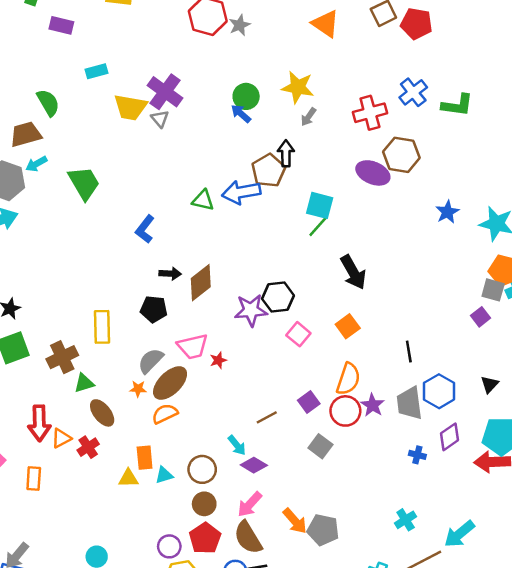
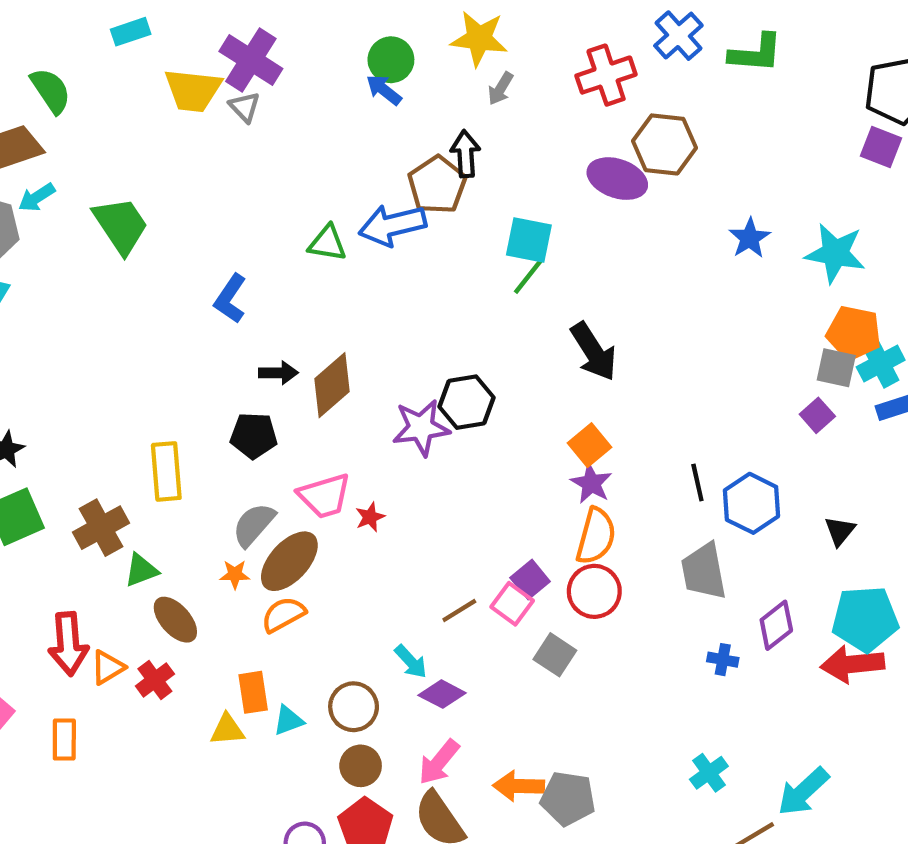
pink square: (298, 334) -> (512, 604), moved
blue hexagon: (439, 391) -> (751, 503), moved
purple star: (373, 405) -> (591, 483), moved
orange arrow: (295, 521) -> (519, 786), turned 136

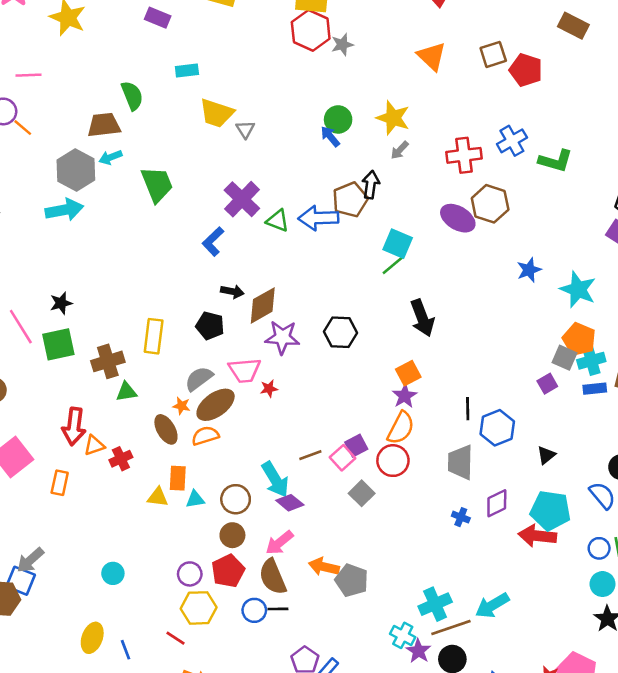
purple cross: (251, 60) -> (242, 199), moved
purple star: (421, 428) -> (282, 337), moved
brown ellipse: (175, 620) -> (166, 429), moved
cyan arrow: (411, 662) -> (275, 479), size x1.6
cyan cross: (709, 773) -> (435, 604), moved, size x1.4

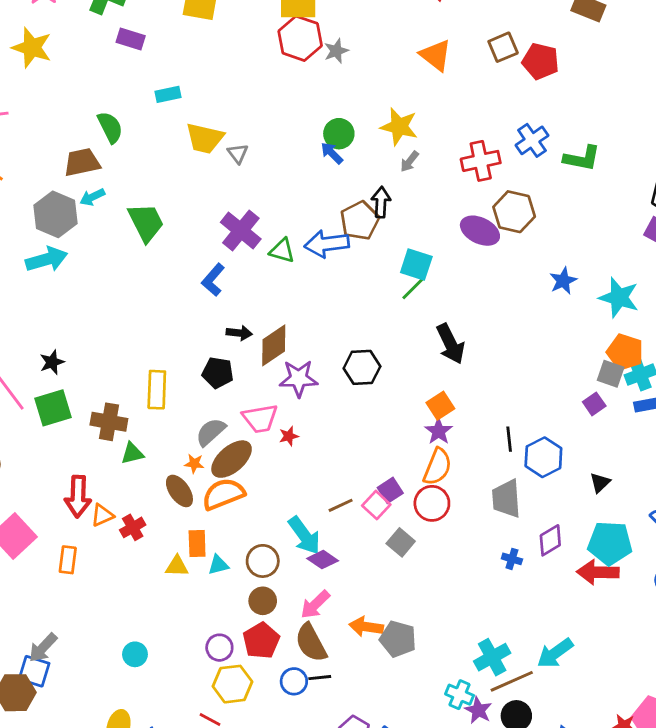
brown cross: (108, 361) -> (109, 422), turned 32
orange semicircle: (205, 436) -> (223, 494), size x1.4

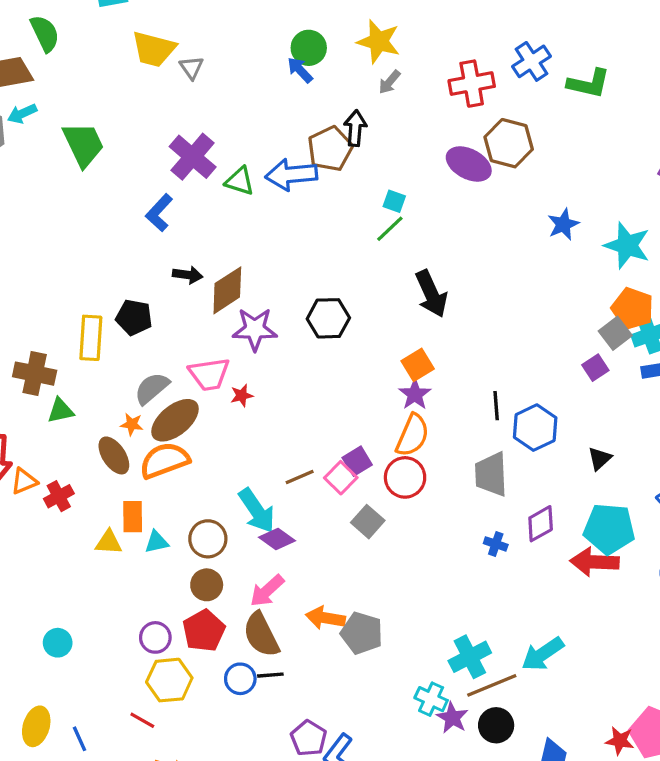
cyan square: (416, 264) -> (394, 201), size x0.6
black pentagon: (218, 373) -> (134, 317), moved
gray square: (611, 374) -> (615, 333), turned 32

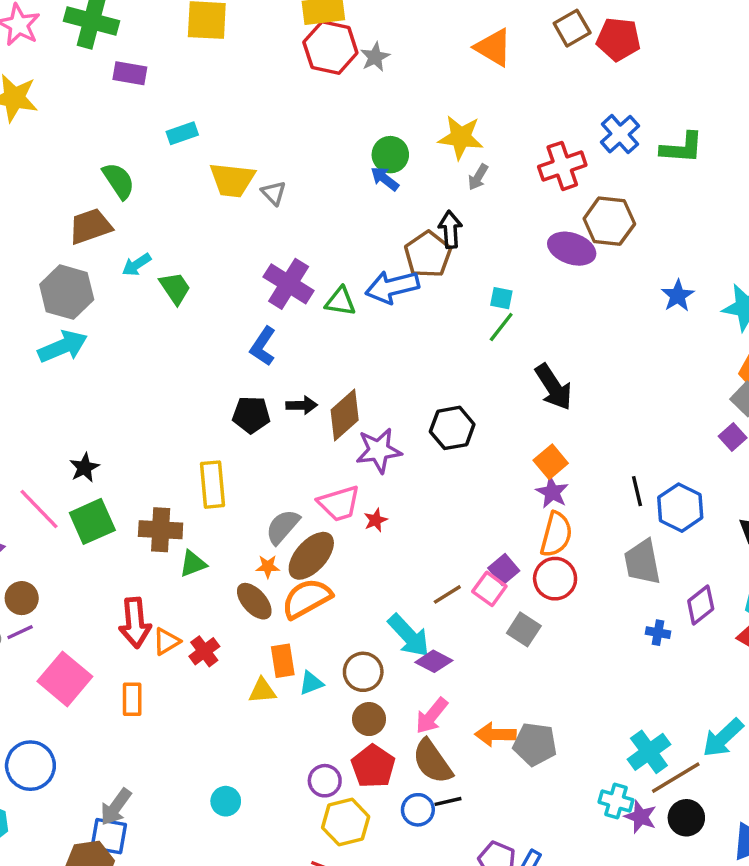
cyan arrow: (22, 114) -> (137, 265), moved
green trapezoid: (83, 144) -> (175, 288), size x0.7
black pentagon: (134, 317) -> (251, 415), moved

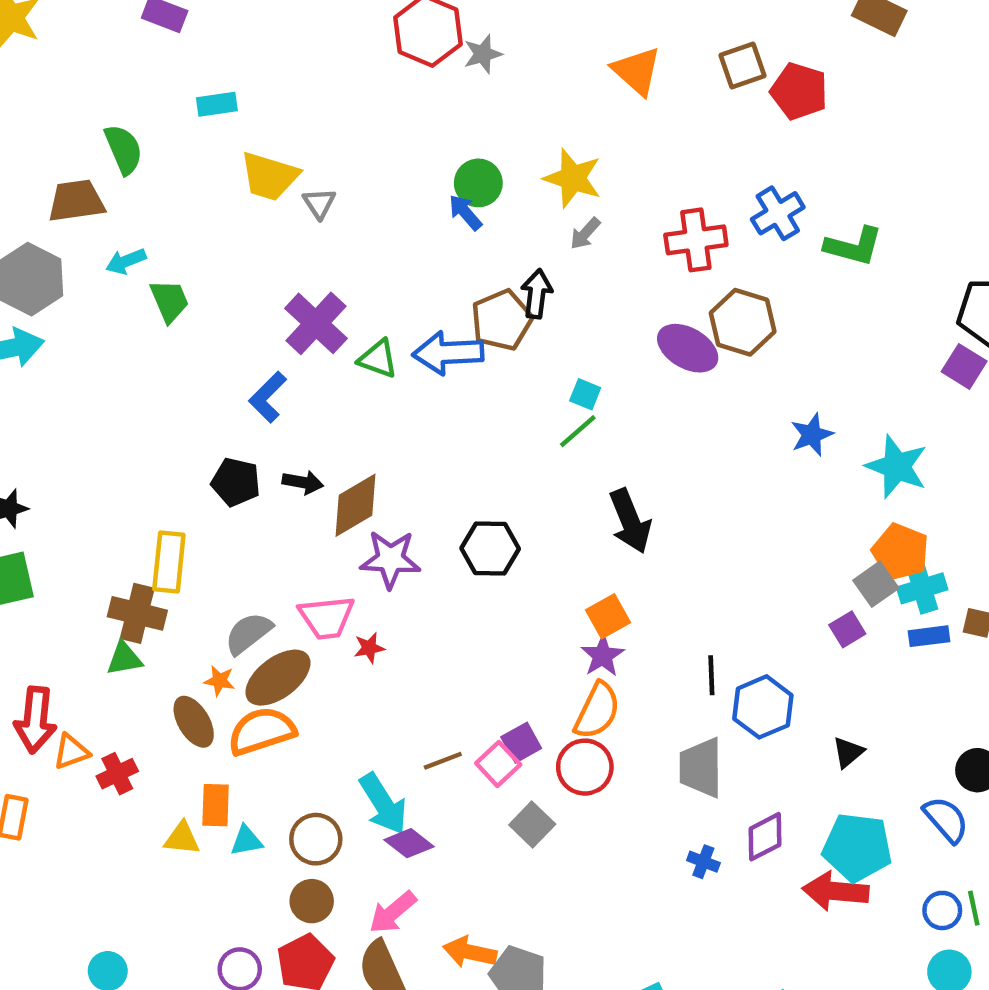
brown cross: (161, 530) -> (137, 613), moved

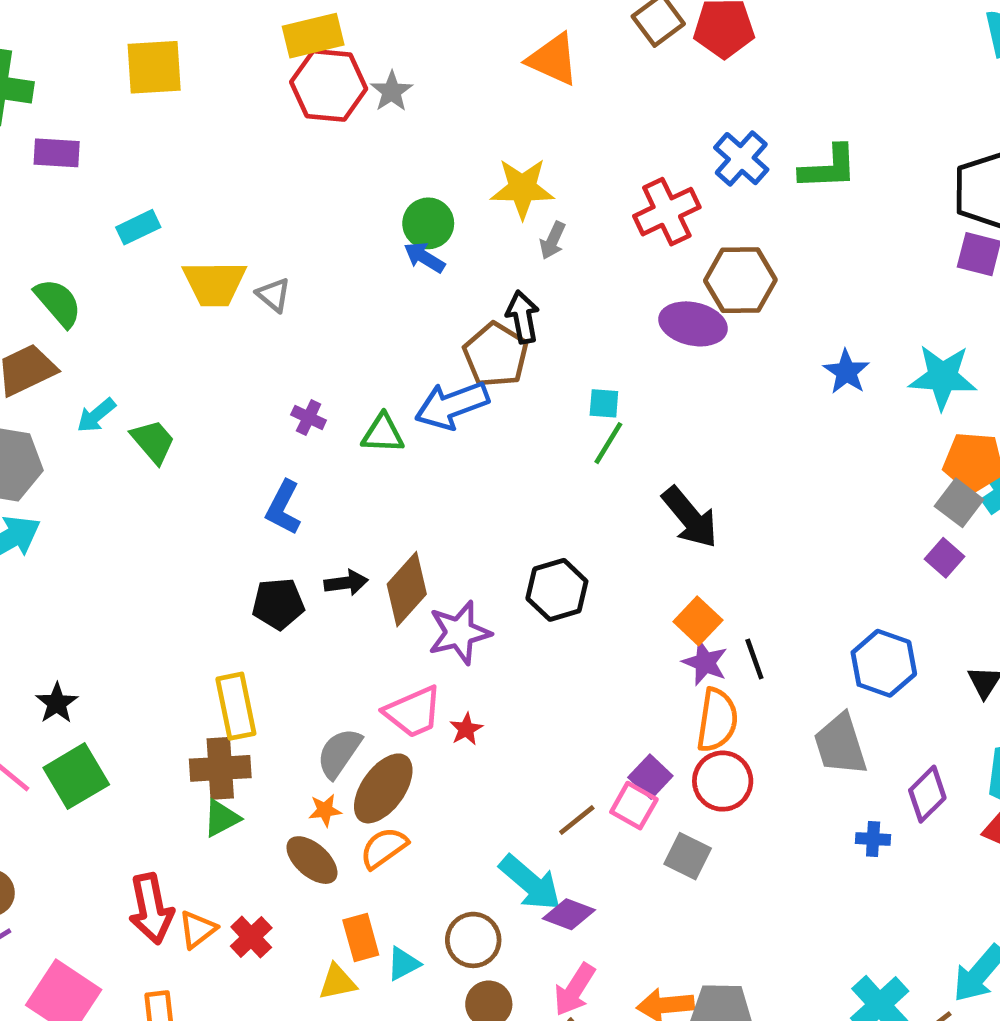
purple cross: (316, 323) -> (309, 418), size x0.5
black line: (711, 675) -> (754, 659), moved
orange semicircle: (262, 731) -> (384, 848), size x0.7

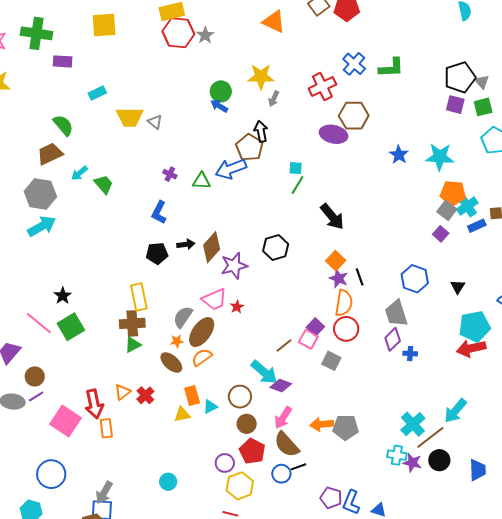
purple diamond: (927, 794) -> (393, 339), moved
red arrow: (151, 909) -> (94, 404), moved

